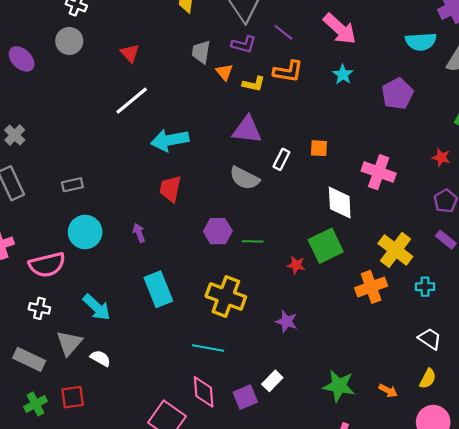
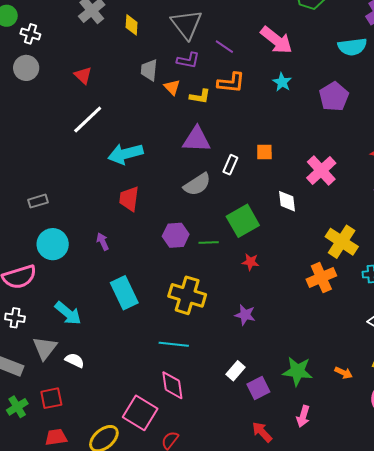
pink cross: (379, 172) -> (321, 170), turned 32
gray semicircle: (244, 178) -> (197, 184), turned -56
white diamond: (340, 203) -> (287, 201), size x0.7
green square: (326, 246) -> (243, 221), moved
purple square: (245, 397) -> (258, 388), moved

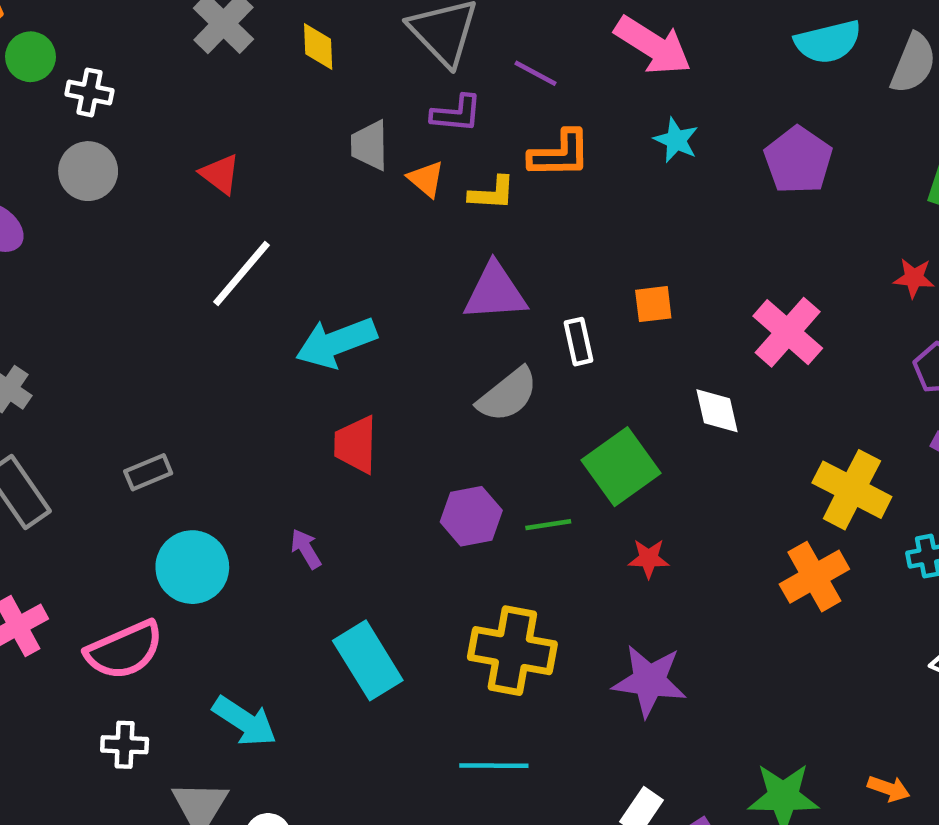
white rectangle: (230, 165) -> (578, 342), turned -30
purple star: (245, 315) -> (649, 681), size x1.5

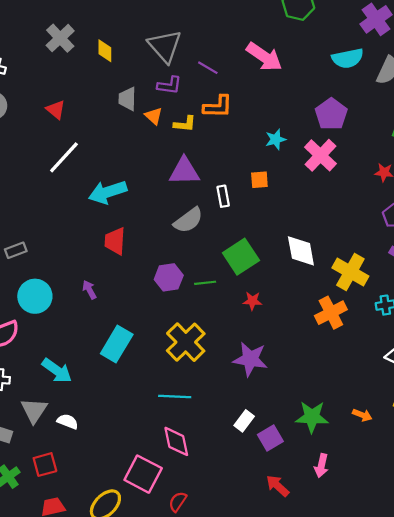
cyan star: (676, 140) -> (276, 139), moved, turned 30
pink cross: (788, 332) -> (320, 155), moved
white diamond: (717, 411) -> (301, 251), moved, size x1.4
yellow cross: (512, 651) -> (186, 342), turned 33
cyan rectangle: (368, 660) -> (117, 344), turned 60

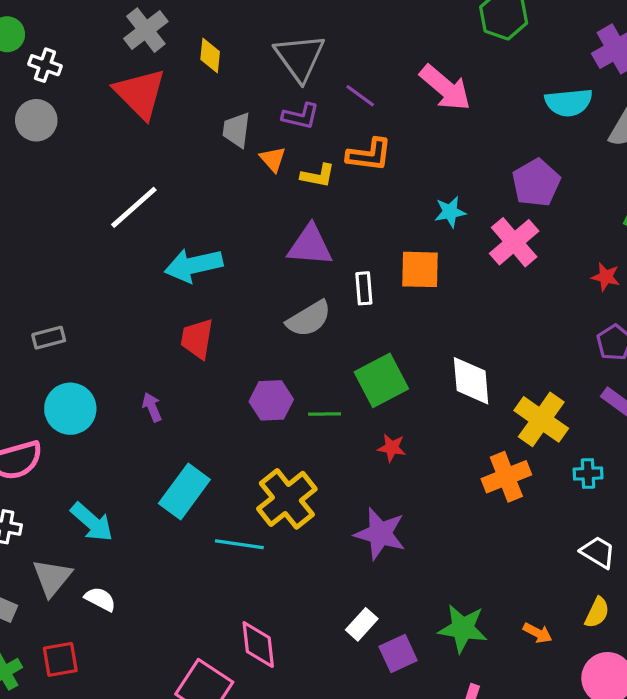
red triangle: (56, 110) -> (140, 93), moved, size x1.8
orange square: (259, 180) -> (420, 269), size x1.5
cyan line: (175, 397) -> (239, 544), moved

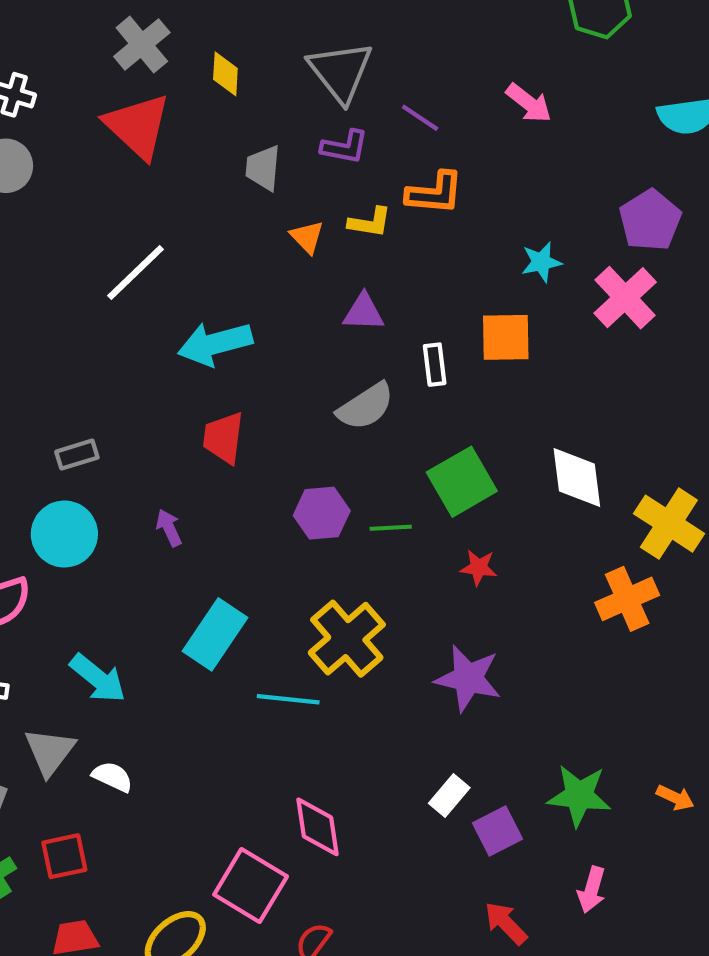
pink arrow: (445, 88) -> (529, 103), size x0.7
orange triangle: (273, 159) -> (307, 237), moved
purple triangle: (310, 245) -> (364, 312), size x0.7
gray rectangle: (49, 338) -> (77, 455), moved

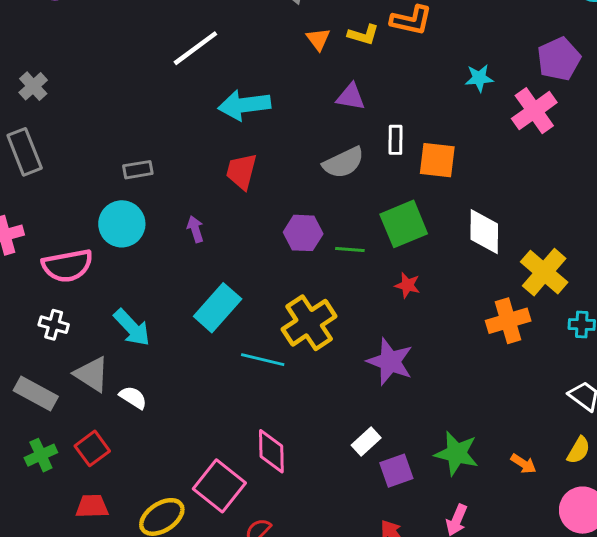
orange square: (506, 337) -> (437, 160), moved
gray triangle: (50, 752) -> (92, 374), turned -42
red square: (64, 856) -> (92, 448), turned -32

